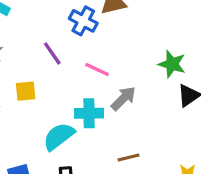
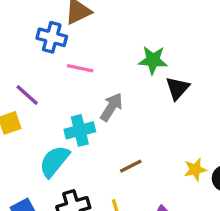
purple line: (52, 53) -> (27, 95), moved
pink line: (97, 70) -> (80, 68), moved

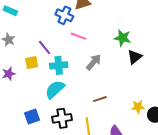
cyan cross: (80, 130) -> (59, 65), moved

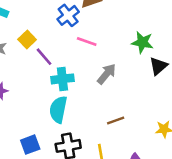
blue cross: (64, 15) -> (68, 15), turned 30
yellow square: (32, 63) -> (27, 39), moved, turned -32
cyan semicircle: (55, 89) -> (58, 110), turned -35

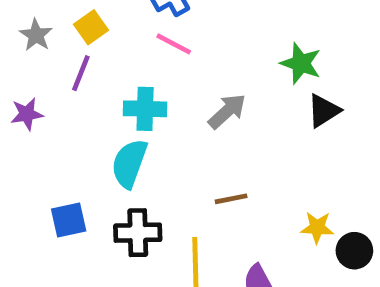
pink line: (87, 42) -> (174, 44), moved
purple line: (44, 57) -> (81, 73), moved, turned 54

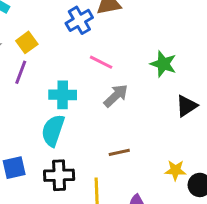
pink line: (174, 44) -> (101, 62), moved
black triangle: (324, 111) -> (186, 106), moved

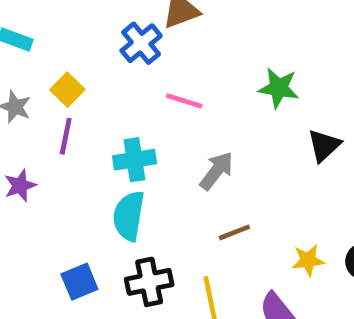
gray arrow: (116, 96) -> (216, 171), moved
yellow star: (175, 170) -> (308, 260), moved

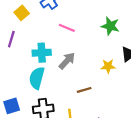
yellow square: (67, 90) -> (22, 13), moved
gray arrow: (216, 171) -> (67, 61), moved
yellow star: (308, 260) -> (108, 66), moved

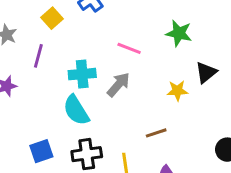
pink line: (67, 28) -> (129, 48), moved
cyan semicircle: (37, 78) -> (76, 110), turned -45
brown line: (84, 90) -> (156, 133), moved

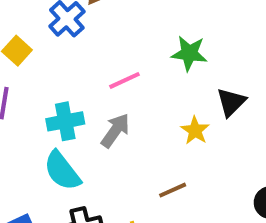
pink line: (129, 48) -> (124, 80), turned -40
yellow star: (177, 91) -> (195, 130), turned -30

